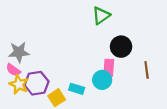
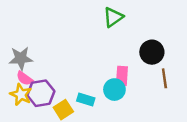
black circle: (121, 47) -> (152, 52), moved
pink semicircle: (13, 70) -> (25, 78), moved

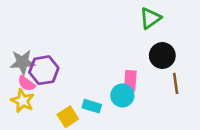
green triangle: (113, 17) -> (150, 18), moved
purple hexagon: (41, 93) -> (44, 70), moved

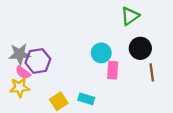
cyan circle: (122, 95) -> (101, 53), moved
yellow star: (23, 101) -> (20, 87), turned -30
cyan rectangle: (92, 106) -> (86, 99), moved

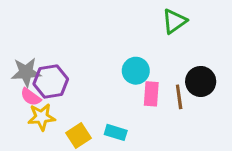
black circle: (140, 48) -> (201, 81), moved
brown line: (152, 72) -> (179, 97), moved
yellow star: (20, 87) -> (42, 117), moved

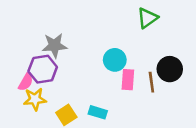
gray star: (26, 72) -> (55, 45), moved
pink semicircle: (31, 97) -> (26, 82), turned -96

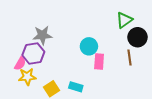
green triangle: (147, 18) -> (124, 20), moved
black circle: (170, 69) -> (137, 37), moved
brown line: (151, 82) -> (129, 57), moved

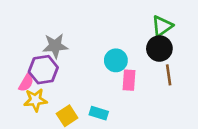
black circle: (137, 37) -> (159, 48), moved

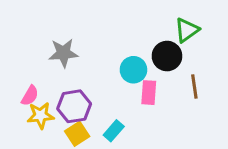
black circle: (159, 48) -> (167, 56), moved
purple hexagon: (43, 70) -> (74, 106), moved
cyan rectangle: (99, 113) -> (114, 131), turned -66

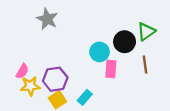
green triangle: (187, 30) -> (146, 31), moved
gray star: (63, 53) -> (47, 19), moved, turned 30

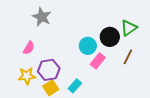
brown line: (145, 64) -> (128, 57), turned 35
pink rectangle: (111, 69) -> (98, 61), turned 35
pink semicircle: (22, 71) -> (29, 48), moved

